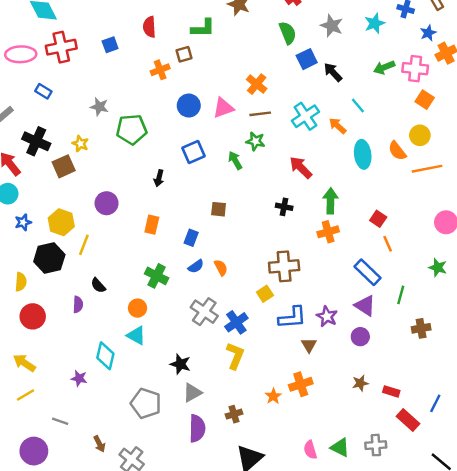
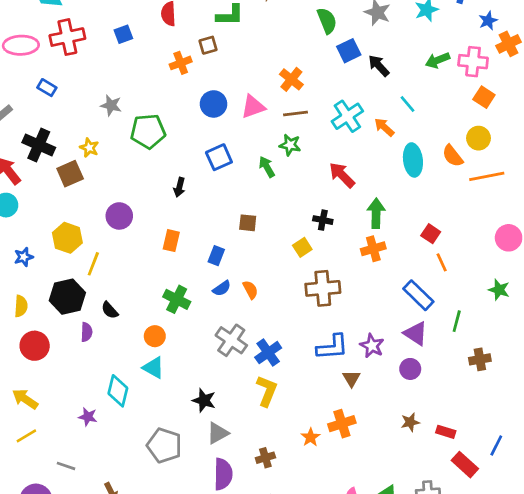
blue star: (23, 222) -> (24, 257), moved
black hexagon: (49, 258) -> (67, 297), moved
yellow square: (265, 294) -> (302, 247), moved

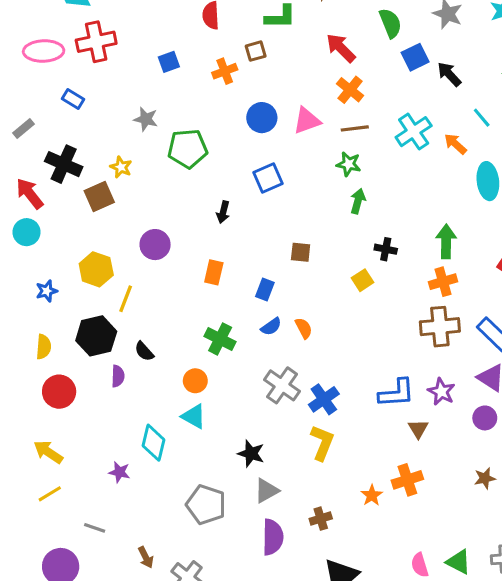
blue square: (123, 34) -> (169, 62), moved
green arrow: (267, 167) -> (358, 201), moved, turned 45
red arrow: (342, 175) -> (341, 48), moved
brown cross: (323, 288) -> (440, 327), moved

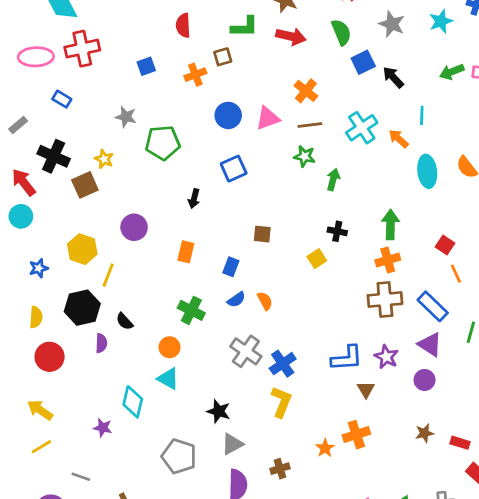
red arrow: (341, 48) -> (291, 36), moved, turned 148
cyan line: (482, 118) -> (422, 115), turned 42
green arrow: (358, 201) -> (333, 180), moved

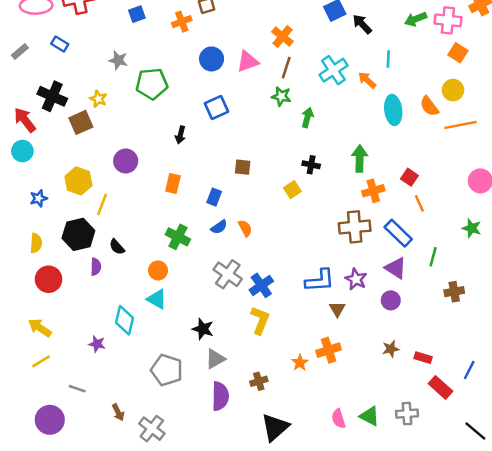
gray rectangle: (18, 125) -> (20, 51), moved
brown line: (310, 125) -> (286, 68), turned -65
orange cross: (388, 260) -> (373, 191), moved

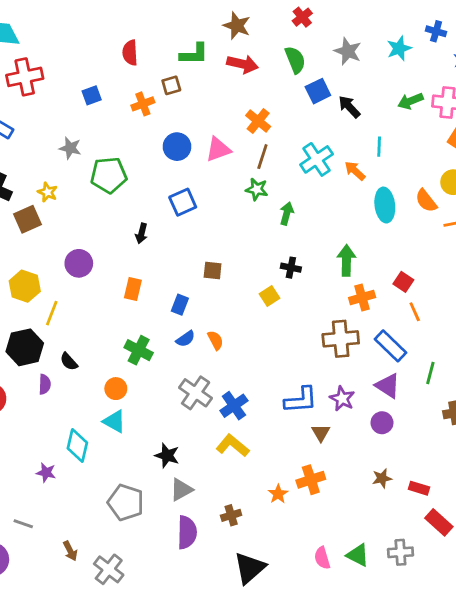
yellow L-shape: (260, 320) -> (233, 446), turned -72

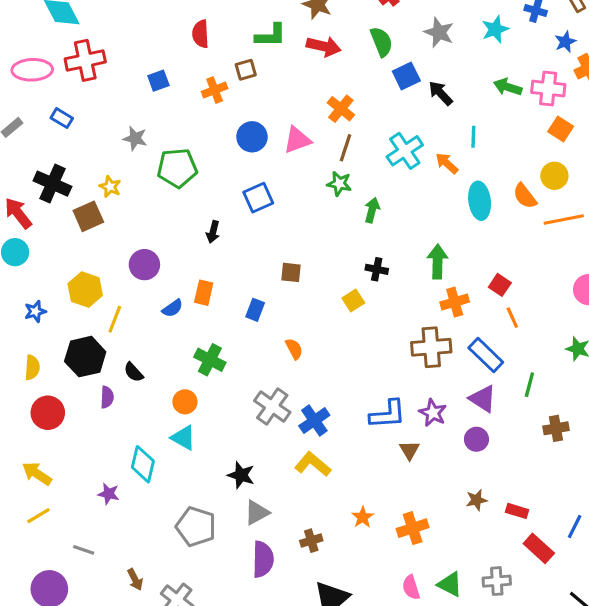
green arrow: (410, 101) -> (508, 87), turned 40
blue semicircle: (186, 339) -> (172, 308), moved
orange cross: (311, 480) -> (413, 528), moved

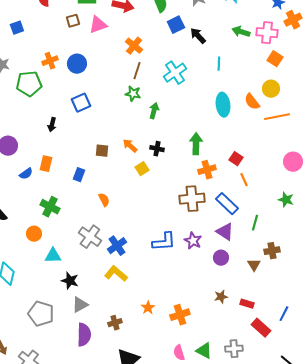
orange cross: (215, 90) -> (50, 61), moved
pink triangle: (297, 140) -> (98, 25), moved
orange arrow: (447, 163) -> (130, 146), moved
cyan triangle: (183, 438) -> (53, 256), moved, turned -30
brown triangle: (409, 450) -> (254, 265), moved

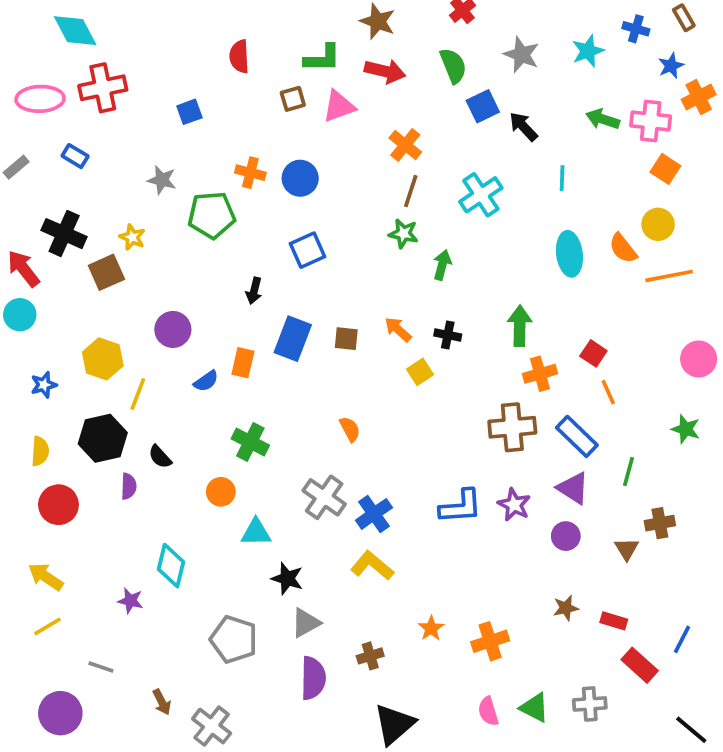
orange cross: (50, 61) -> (250, 173), turned 35
blue rectangle: (79, 175) -> (293, 339), moved, size x1.6

